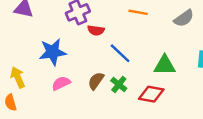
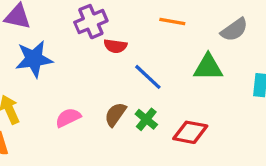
blue star: (53, 52) -> (34, 59), moved
green triangle: (165, 65) -> (208, 67), moved

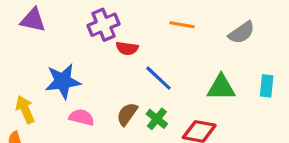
blue star: (34, 59) -> (63, 81), moved
green triangle: (208, 67) -> (221, 87), moved
pink semicircle: (68, 118) -> (82, 117), turned 40

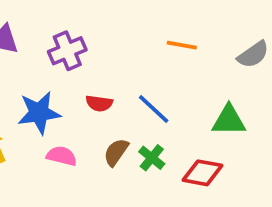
purple cross: (104, 25) -> (67, 51), moved
red semicircle: (127, 48) -> (99, 103), moved

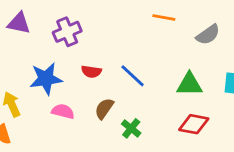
orange line: (182, 45) -> (164, 18), moved
green cross: (152, 158) -> (131, 128), moved
red diamond: (202, 173) -> (194, 124), moved

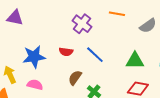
purple cross: (67, 32) -> (82, 24), moved, turned -30
pink semicircle: (63, 111) -> (35, 85), moved

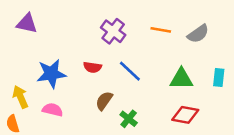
orange line: (117, 14) -> (161, 30), moved

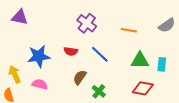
orange line: (161, 30) -> (129, 30), moved
gray semicircle: (198, 34) -> (167, 25), moved
cyan rectangle: (219, 78) -> (162, 64), moved

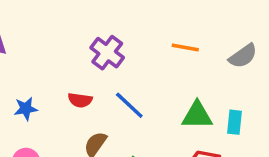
orange line: (129, 30) -> (185, 48), moved
blue star: (39, 56) -> (26, 109), size x0.6

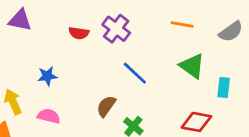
red semicircle: (80, 100) -> (79, 33), moved
green triangle: (197, 115) -> (192, 66), moved, turned 36

